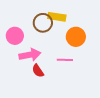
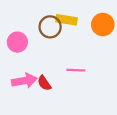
orange circle: (76, 37) -> (103, 25), moved
pink arrow: (30, 55) -> (24, 81), moved

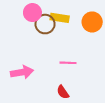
pink circle: (17, 42) -> (32, 13), moved
red semicircle: (44, 83) -> (63, 92), moved

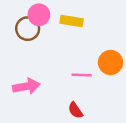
orange circle: (92, 22) -> (111, 63), moved
brown circle: (45, 24) -> (28, 29), moved

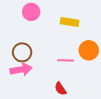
yellow rectangle: (72, 21) -> (70, 22), moved
brown circle: (28, 29) -> (22, 52), moved

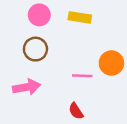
yellow rectangle: (70, 22) -> (80, 17), moved
brown circle: (22, 52) -> (35, 49), moved

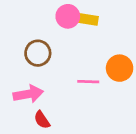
pink circle: (39, 15) -> (68, 16), moved
red semicircle: (76, 111) -> (42, 120), moved

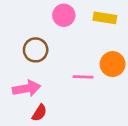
yellow rectangle: (85, 19) -> (105, 18), moved
red semicircle: (42, 120) -> (39, 113), turned -114

